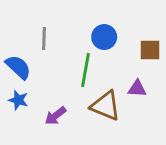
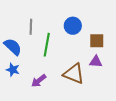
brown square: (150, 50) -> (97, 41), moved
green line: (86, 70) -> (47, 45), moved

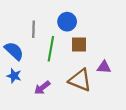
blue circle: (73, 26) -> (67, 22), moved
brown square: (97, 41) -> (79, 44), moved

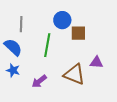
gray line: (34, 29) -> (21, 24), moved
brown square: (79, 44) -> (78, 33), moved

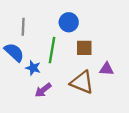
brown square: (78, 33) -> (84, 48), moved
blue star: (13, 70) -> (33, 68), moved

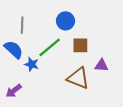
green line: (52, 50) -> (50, 47), turned 40
purple arrow: (43, 90) -> (14, 91), moved

